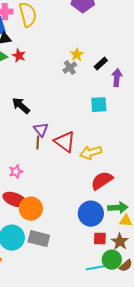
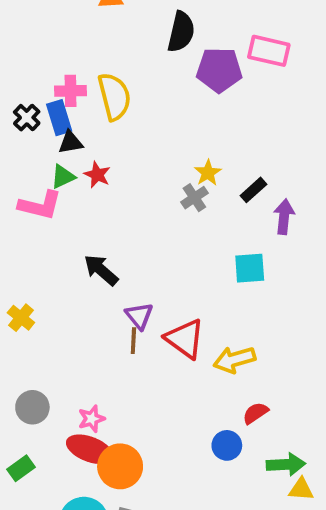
pink star: (16, 172) -> (92, 419), moved
red semicircle: (102, 181) -> (255, 413), size x0.6
blue circle: (91, 214) -> (227, 445), moved, size x0.6

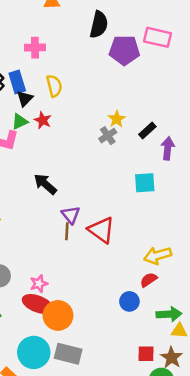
pink cross: (71, 91) -> (35, 48), moved
yellow semicircle: (114, 97) -> (54, 86), moved, size x0.7
black triangle: (71, 142) -> (25, 99), turned -36
yellow arrow: (234, 360) -> (157, 255), moved

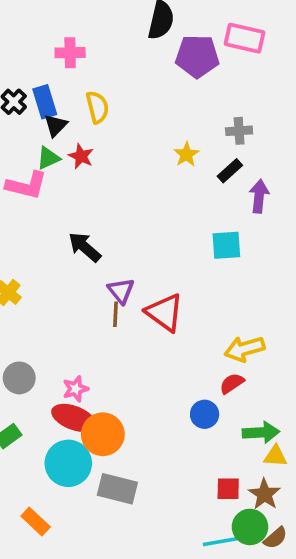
gray cross: (108, 136) -> (239, 131), moved, turned 30
cyan circle: (34, 352) -> (68, 463), moved

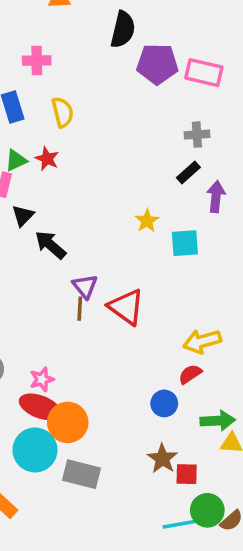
pink rectangle: (245, 38) -> (204, 73), moved
black triangle: (56, 125) -> (23, 216), moved
yellow star: (186, 154) -> (147, 221), moved
brown star: (265, 494) -> (162, 459), moved

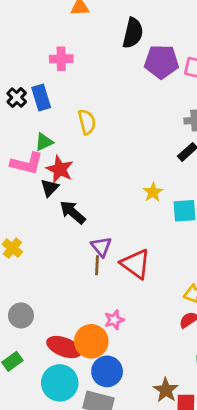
yellow semicircle: (63, 112) -> (87, 122), moved
red star: (47, 159) -> (60, 169), moved, size x1.4
pink star: (42, 379) -> (114, 320), moved
blue circle: (164, 403) -> (107, 371), moved, size x1.4
orange circle: (68, 422) -> (91, 341), moved

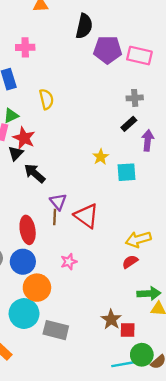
orange circle: (91, 341) -> (37, 288), moved
red ellipse: (64, 347) -> (28, 230), moved, turned 60
blue circle: (107, 371) -> (23, 262), moved

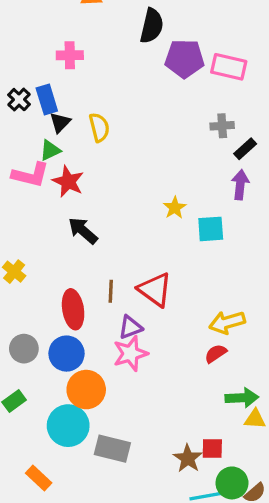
black rectangle: (129, 124) -> (245, 149), moved
black triangle: (16, 153) -> (60, 122), moved
purple triangle: (58, 202) -> (130, 327), moved, turned 48
pink star: (69, 262) -> (130, 354), size x1.5
brown star: (111, 319) -> (188, 458), moved

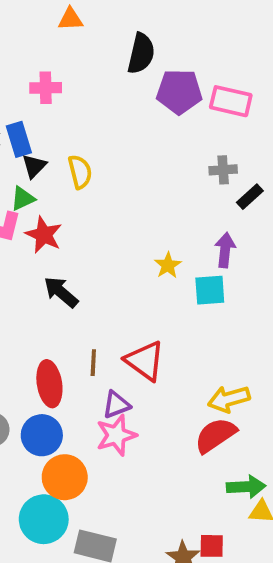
purple arrow: (240, 185) -> (225, 250), moved
red semicircle: (216, 354) -> (216, 435), size x1.6

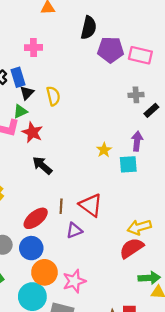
red ellipse: (49, 384) -> (36, 218), turned 60
pink star: (116, 435) -> (74, 281), moved

